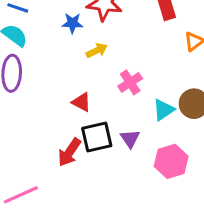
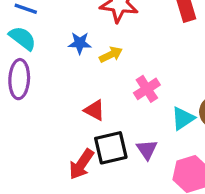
blue star: (72, 23) -> (80, 43), moved

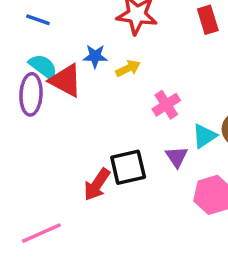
cyan semicircle: (22, 38) -> (43, 67), moved
red triangle: (94, 110) -> (66, 80), moved, size x1.5
purple triangle: (147, 149) -> (177, 157), moved

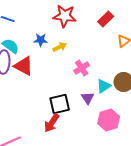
red rectangle: (208, 20) -> (106, 19), turned 63
red triangle: (66, 80) -> (24, 66), moved
red arrow: (97, 185) -> (52, 123), moved

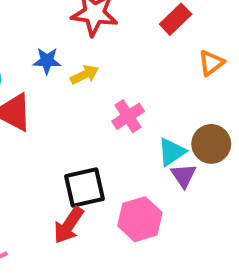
purple triangle: (88, 98) -> (184, 176), moved
pink hexagon: (109, 120) -> (140, 219), moved

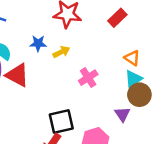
orange triangle: (211, 63) -> (132, 58), moved, turned -49
cyan triangle: (172, 152) -> (133, 79), moved

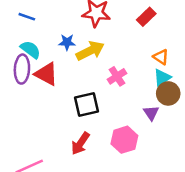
yellow arrow: (61, 52) -> (90, 51), size x1.6
black square: (61, 122) -> (87, 104), moved

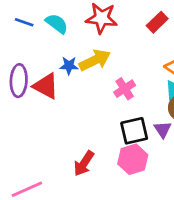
blue star: (67, 42) -> (69, 66), moved
cyan semicircle: (30, 50) -> (57, 24), moved
black square: (87, 104) -> (134, 131), moved

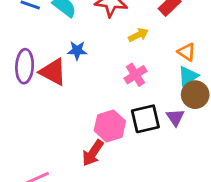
yellow arrow: (95, 60) -> (138, 35), moved, size x0.6
pink hexagon: (133, 159) -> (110, 126), moved

